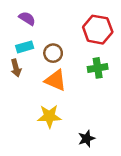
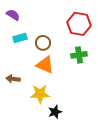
purple semicircle: (27, 18) -> (13, 15), moved
brown arrow: (16, 68) -> (13, 79), moved, turned 112
black star: (87, 139) -> (55, 112), moved

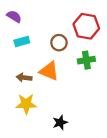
brown circle: (43, 43) -> (59, 43), moved
brown arrow: (13, 79) -> (24, 78), moved
yellow star: (40, 94) -> (26, 104), moved

